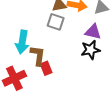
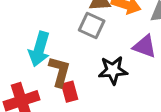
black star: (91, 50) -> (113, 70), moved

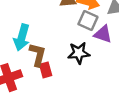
gray square: (92, 25) -> (88, 21), moved

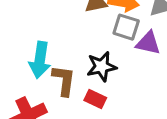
black star: (79, 53) -> (102, 67), moved
red rectangle: (46, 70) -> (95, 99), moved, turned -42

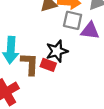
red rectangle: (95, 99) -> (48, 65), moved

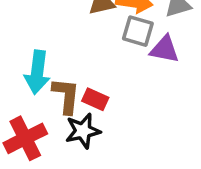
black star: (57, 51) -> (83, 131), moved

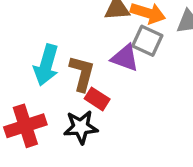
purple triangle: (164, 49) -> (125, 58), moved
brown L-shape: (66, 96) -> (82, 73), moved

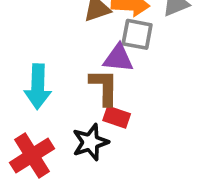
brown L-shape: (82, 73) -> (104, 87), moved
red rectangle: (97, 99) -> (117, 117), moved

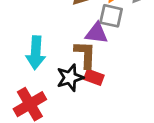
black star: (90, 142) -> (70, 78), moved

